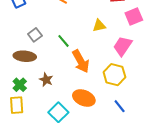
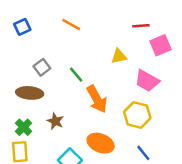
pink trapezoid: (123, 46) -> (147, 81), turned -95

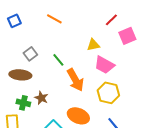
red line: (141, 26) -> (111, 20), turned -40
pink trapezoid: (147, 81) -> (104, 65), moved
green cross: (24, 127) -> (23, 103), moved, turned -32

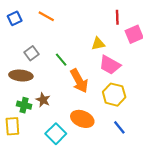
orange line: (54, 19) -> (46, 16), moved
red line: (111, 20) -> (117, 17), turned -48

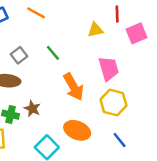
yellow triangle: (98, 44) -> (95, 30), moved
green line: (61, 60) -> (53, 53), moved
pink trapezoid: (110, 65) -> (109, 69), turned -135

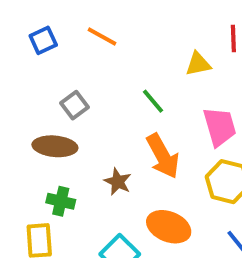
green line: (53, 53) -> (153, 101), moved
brown star: (32, 109) -> (118, 182), moved

